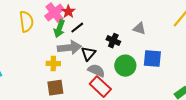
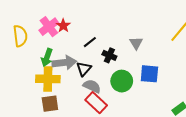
black line: (77, 28) -> (90, 42), moved
green arrow: (59, 29) -> (47, 57), moved
gray triangle: (139, 29) -> (136, 43), turned 40
yellow cross: (53, 64) -> (48, 79), size x1.6

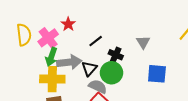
pink cross: (49, 27) -> (48, 38), moved
green circle: (122, 81) -> (112, 73), moved

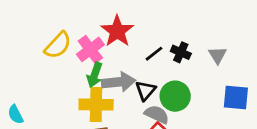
red star: (68, 24) -> (117, 31), size x1.6
yellow semicircle: (24, 35) -> (58, 45), turned 50
black cross: (116, 55) -> (181, 52), moved

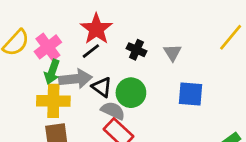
red star: (117, 31) -> (96, 29), moved
black line: (154, 54) -> (91, 51), moved
black triangle: (145, 90) -> (102, 87), turned -35

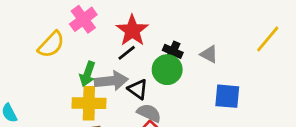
pink cross: (48, 47) -> (83, 19), moved
gray triangle: (172, 53) -> (209, 54), turned -30
green circle: (131, 93) -> (167, 70), moved

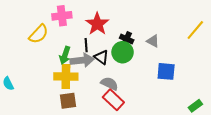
pink cross: (83, 19) -> (62, 16), turned 30
black line: (127, 53) -> (86, 45), moved, turned -56
black triangle: (138, 89) -> (101, 57), moved

